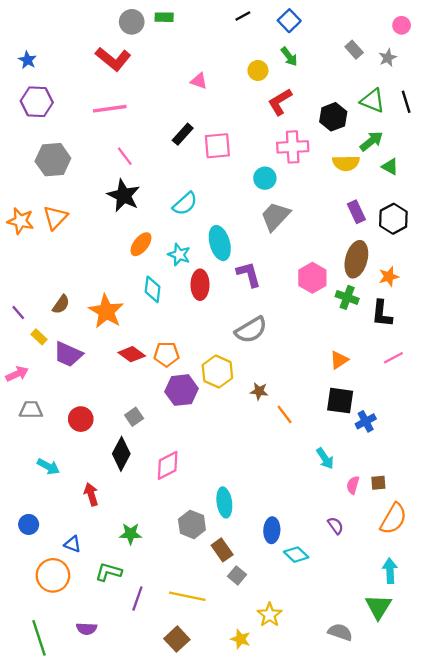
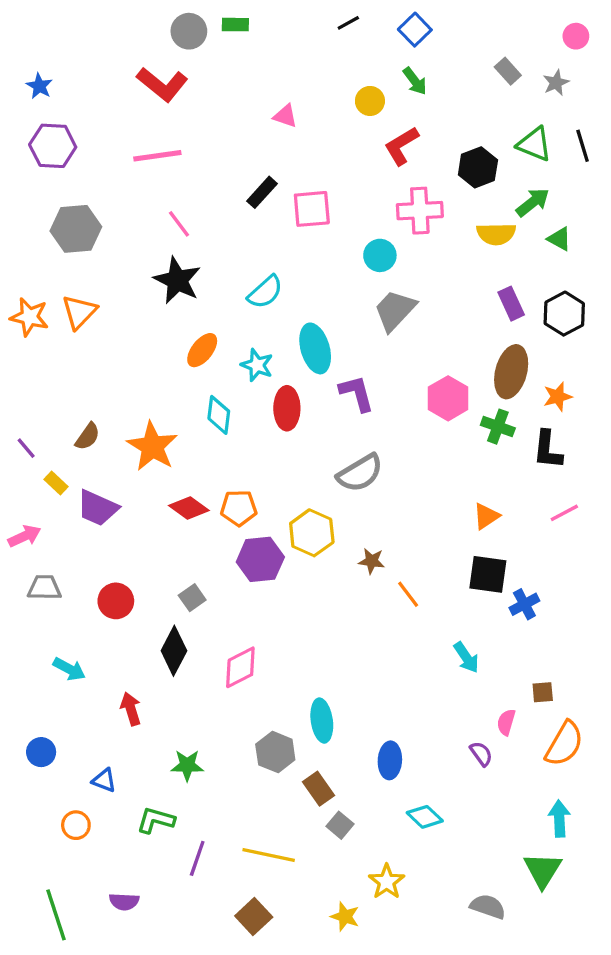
pink semicircle: (353, 485) -> (506, 722), moved
cyan diamond: (296, 555) -> (425, 817), moved
orange circle: (53, 575) -> (76, 825), size x0.6

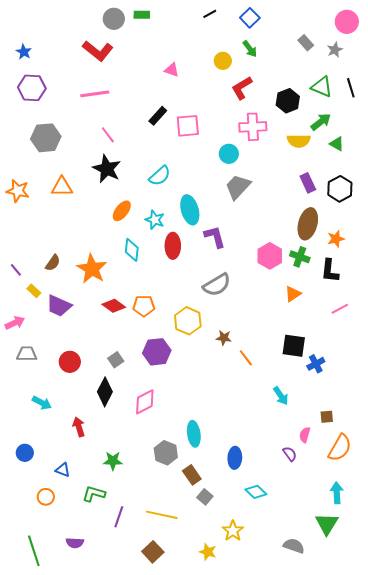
pink circle: (576, 36) -> (347, 22), size x1.5
orange triangle: (79, 312) -> (62, 187), moved, turned 45
pink hexagon: (448, 398) -> (270, 256), moved
orange triangle: (486, 516) -> (293, 294), moved
purple hexagon: (260, 559) -> (157, 352), moved

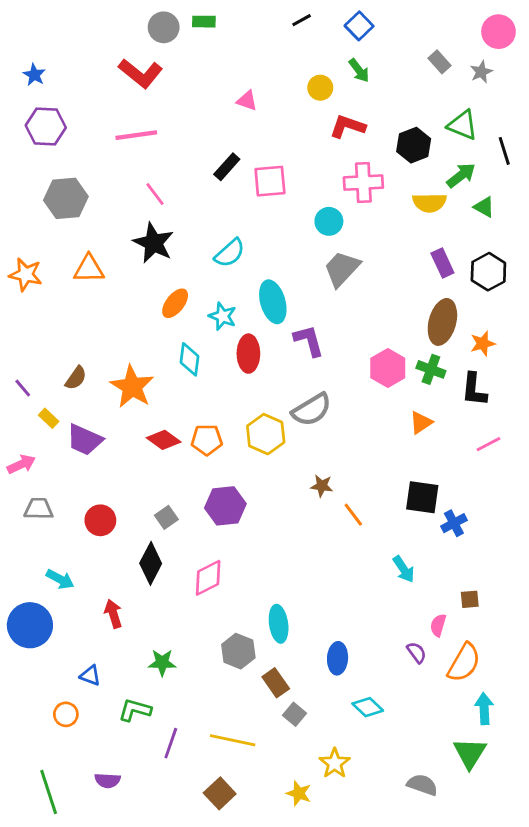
red L-shape: (242, 88) -> (348, 126), turned 50
black line: (351, 88) -> (504, 151), moved
yellow hexagon: (188, 321) -> (266, 434), moved
orange semicircle: (340, 448) -> (464, 663), moved
blue circle: (25, 453) -> (30, 625), moved, size x1.8

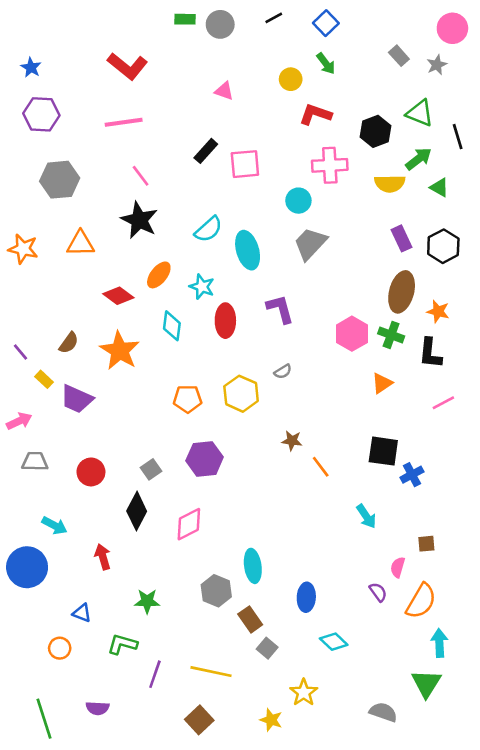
gray circle: (164, 27) -> (220, 24), moved
cyan ellipse: (273, 302) -> (248, 250), moved
orange star: (483, 344) -> (438, 311), turned 30
gray semicircle: (312, 410) -> (283, 371), size x0.5
red diamond: (164, 440) -> (118, 296), moved

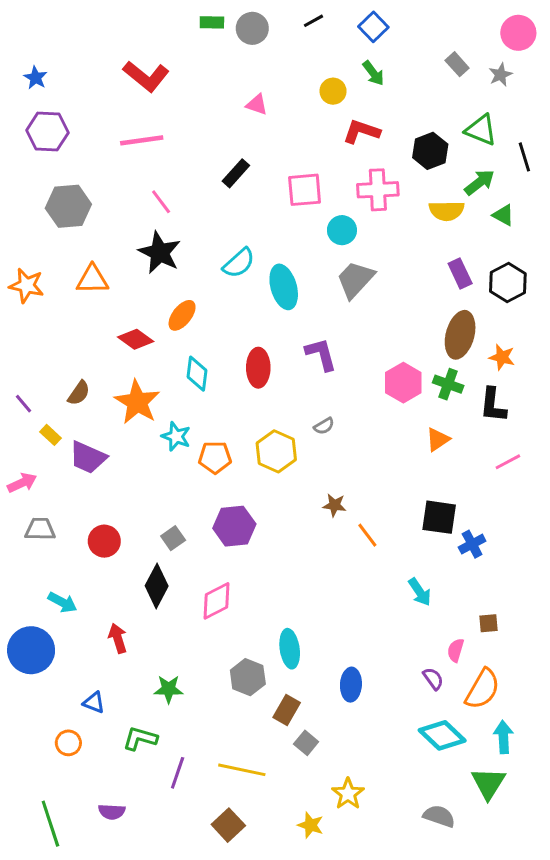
pink square: (245, 164) -> (305, 190), moved
cyan star: (202, 287) -> (176, 436), moved
brown rectangle: (250, 619) -> (287, 710), turned 65
cyan diamond: (334, 642) -> (442, 735), moved, size x1.4

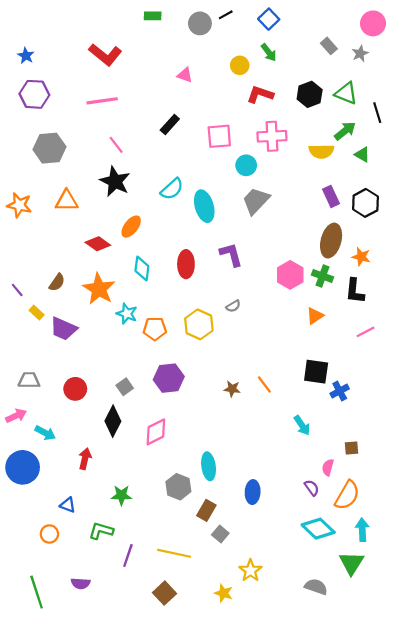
gray circle: (252, 28) -> (200, 23), moved
black hexagon: (430, 151) -> (310, 94), moved
pink arrow: (22, 483) -> (16, 416), moved
brown star: (334, 505) -> (232, 389), moved
red arrow: (118, 638) -> (85, 459), turned 30

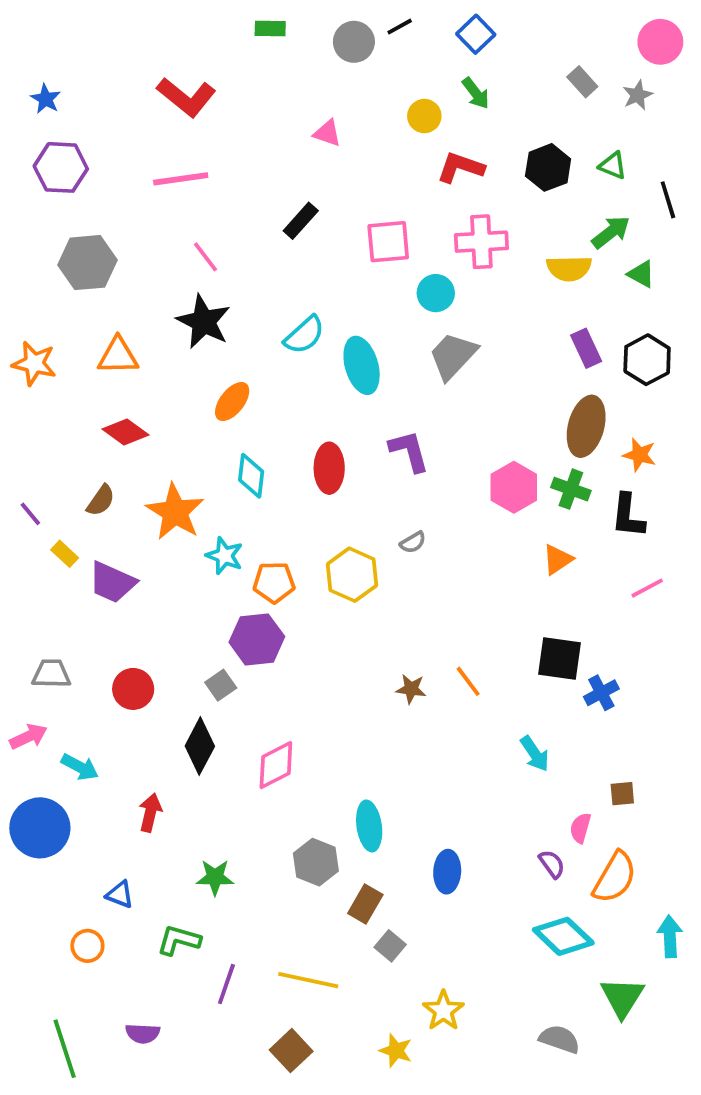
green triangle: (346, 93) -> (613, 166), size x0.7
red diamond: (98, 244) -> (126, 432), moved
purple hexagon: (169, 378) -> (257, 639), moved
cyan arrow: (362, 530) -> (670, 936), moved

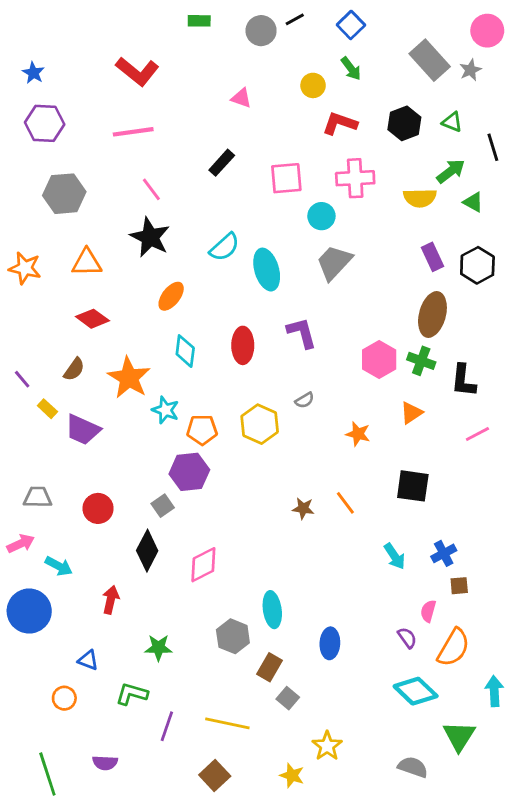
gray rectangle: (582, 82) -> (430, 60), size x1.8
orange star: (639, 455) -> (358, 434), moved
blue cross: (601, 693) -> (444, 553), moved

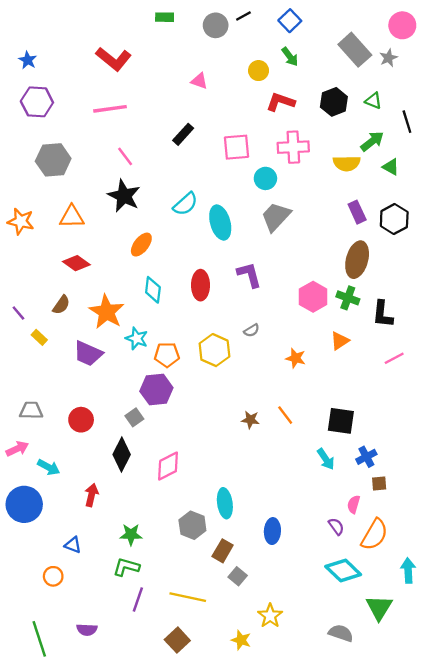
purple trapezoid: (83, 430) -> (88, 354), moved
black square: (413, 486) -> (341, 421), moved
green L-shape: (132, 694) -> (126, 567), moved

